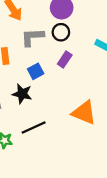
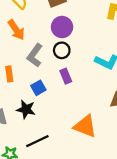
gray L-shape: (32, 37) -> (35, 55), turned -50
purple rectangle: (65, 59) -> (66, 76), turned -56

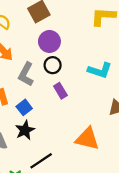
blue square: (38, 88) -> (24, 107), moved
black star: (26, 109) -> (25, 130), turned -30

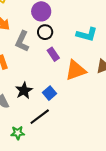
blue square: (24, 107) -> (50, 93), moved
orange triangle: (87, 139) -> (76, 70), moved, turned -30

